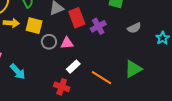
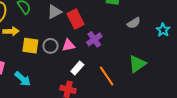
yellow square: (34, 26) -> (30, 46), moved
purple cross: (98, 26) -> (94, 39), moved
orange line: (101, 78) -> (107, 76), turned 30

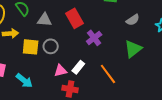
gray triangle: (54, 12) -> (44, 20), moved, turned 35
pink triangle: (68, 45) -> (61, 71), moved
green triangle: (137, 64) -> (133, 49), moved

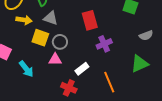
gray triangle: (44, 20) -> (51, 18), moved
pink triangle: (61, 71) -> (55, 59), moved

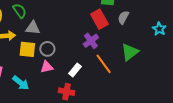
red rectangle: (90, 20) -> (99, 19), moved
gray semicircle: (146, 35) -> (123, 17), moved, turned 152
orange line: (109, 82) -> (104, 64), moved

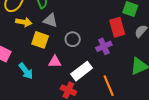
gray circle: (47, 49) -> (73, 39), moved
orange line: (104, 64) -> (109, 86), moved
white rectangle: (75, 70) -> (82, 71), size x1.5

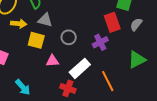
cyan arrow: (26, 71) -> (23, 87), moved

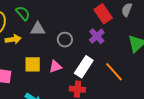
yellow square: (36, 40) -> (33, 64), moved

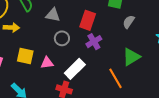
red rectangle: (103, 14) -> (88, 20), moved, turned 42
gray triangle: (38, 29) -> (53, 15), moved
orange line: (114, 72) -> (116, 78), moved

